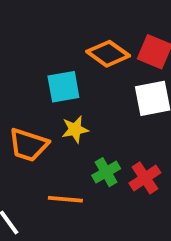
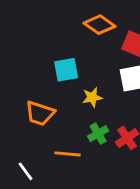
orange diamond: (108, 54) -> (100, 25), moved
yellow star: (75, 129) -> (92, 97), moved

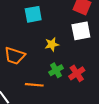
cyan square: (66, 70) -> (33, 14), moved

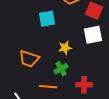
green cross: (56, 70) -> (61, 69), moved
red cross: (77, 73) -> (84, 85), moved, turned 35

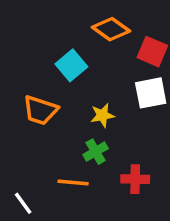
cyan square: (47, 19) -> (71, 65), turned -30
orange trapezoid: (29, 59) -> (40, 110), moved

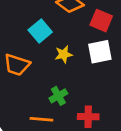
yellow star: (102, 115) -> (64, 54), moved

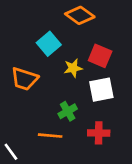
red square: (101, 21) -> (100, 56), moved
white square: (100, 52) -> (101, 90), moved

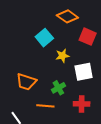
red square: (100, 56) -> (88, 37), moved
orange trapezoid: (24, 79) -> (26, 82), moved

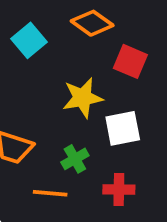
cyan square: (44, 38) -> (29, 40), moved
yellow star: (62, 56) -> (83, 98), size x1.5

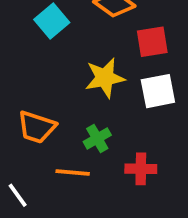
red square: (130, 61) -> (152, 42), turned -32
white square: (123, 128) -> (158, 91), moved

